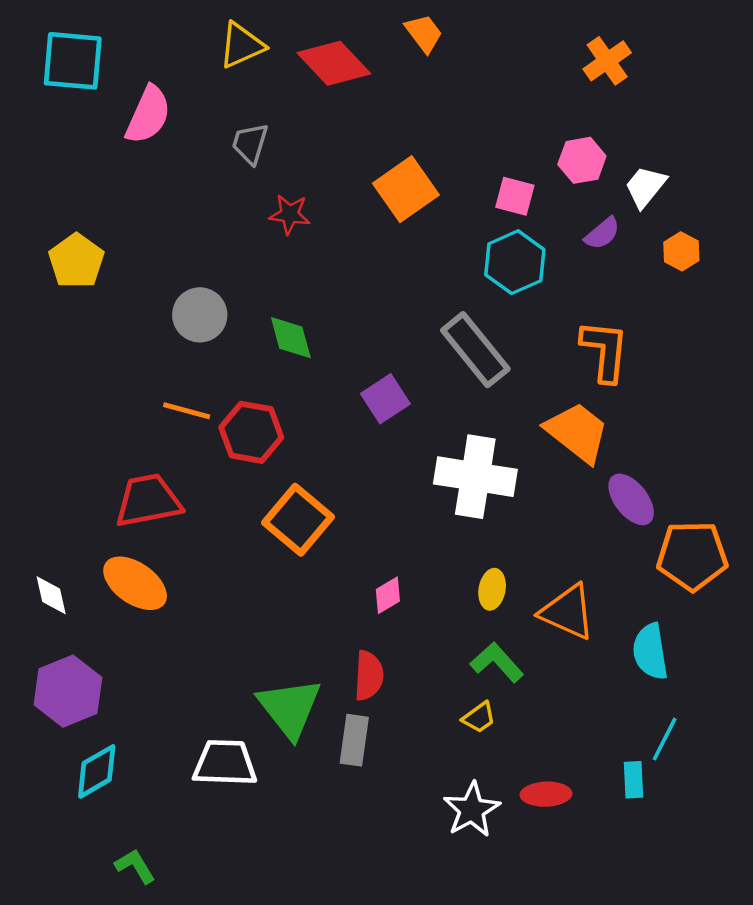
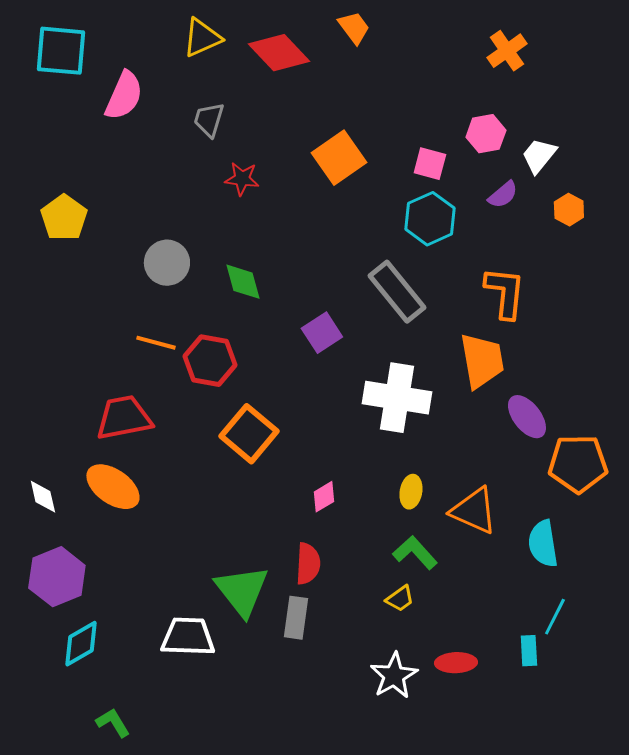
orange trapezoid: (577, 432) -> (482, 361), turned 42

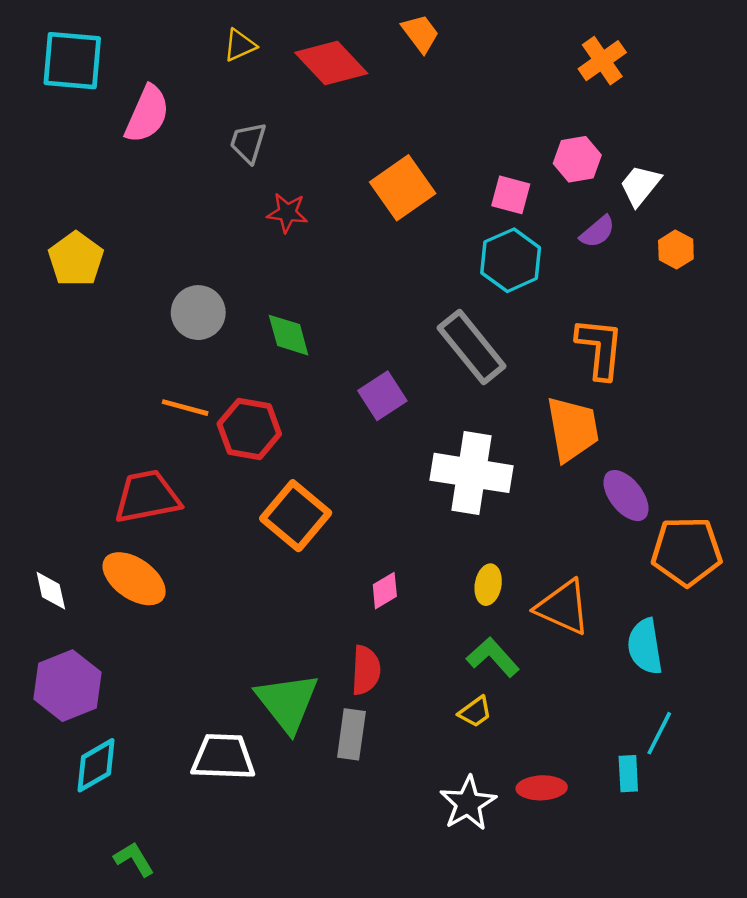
yellow triangle: (202, 38) -> (240, 45), size x0.7

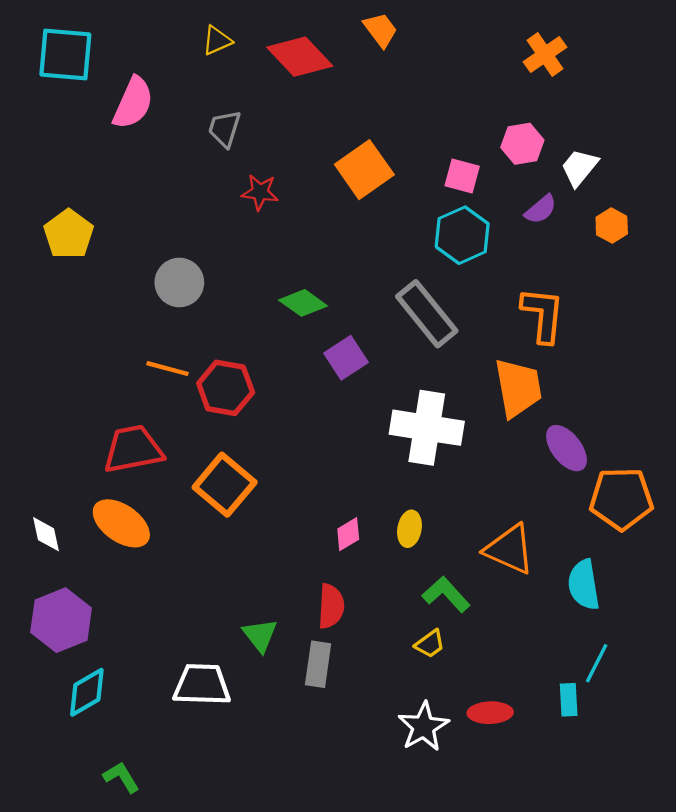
green diamond: (289, 335) -> (303, 303), moved, turned -39
orange square: (296, 516) -> (225, 485), moved
yellow ellipse: (488, 585) -> (409, 529), moved
green triangle: (287, 702) -> (260, 635), size x0.6

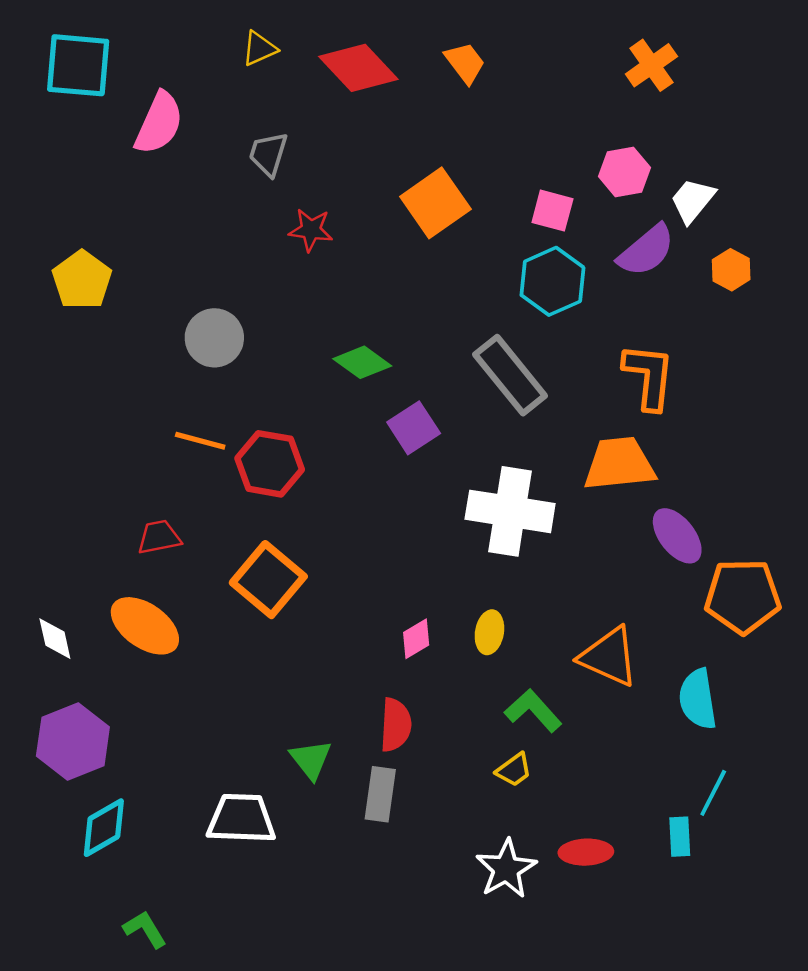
orange trapezoid: (380, 30) -> (465, 63), moved
purple semicircle: (541, 209) -> (646, 250), size x1.5
orange trapezoid: (518, 388) -> (619, 464), turned -86
red trapezoid: (133, 449) -> (159, 537), size x0.6

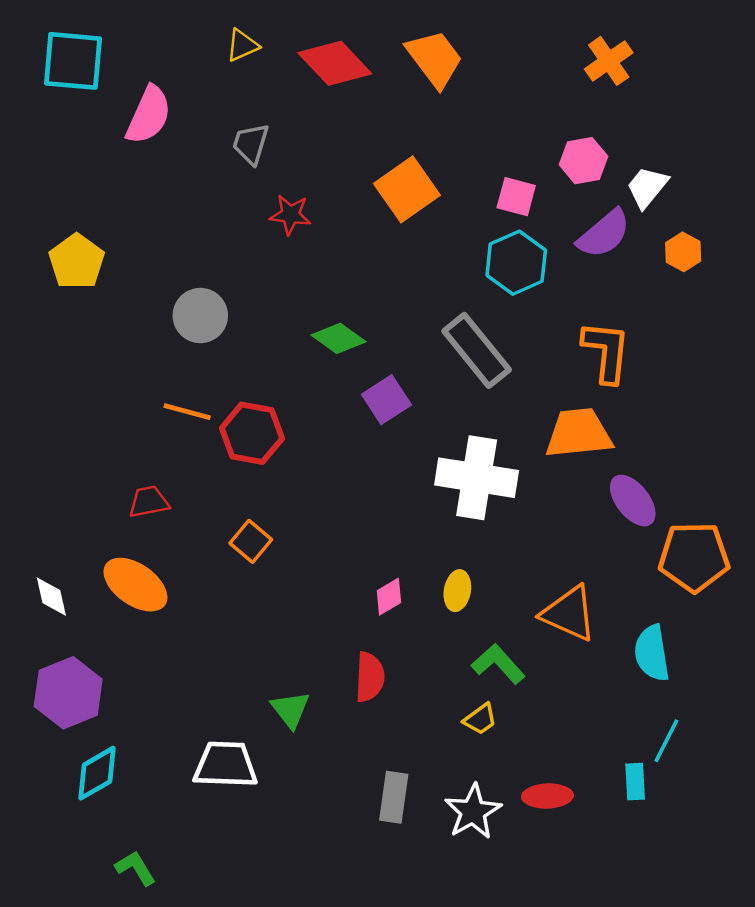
orange trapezoid: (465, 63) -> (435, 59), size x1.5
orange square: (268, 580) -> (251, 541), size x0.6
gray rectangle: (380, 794) -> (394, 797), moved

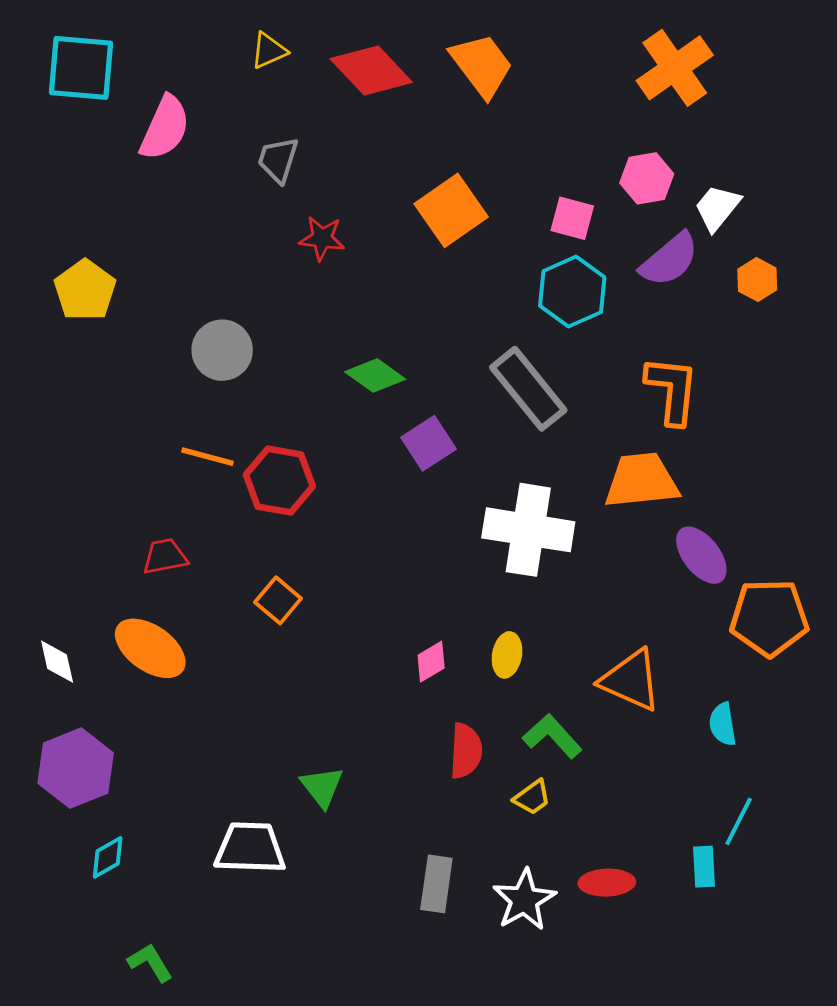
orange cross: (609, 61) -> (675, 68), size x1.4
cyan semicircle: (652, 653) -> (723, 724), size x0.7
red semicircle: (370, 677) -> (466, 751), moved
cyan diamond: (97, 773) -> (108, 857), size x0.7

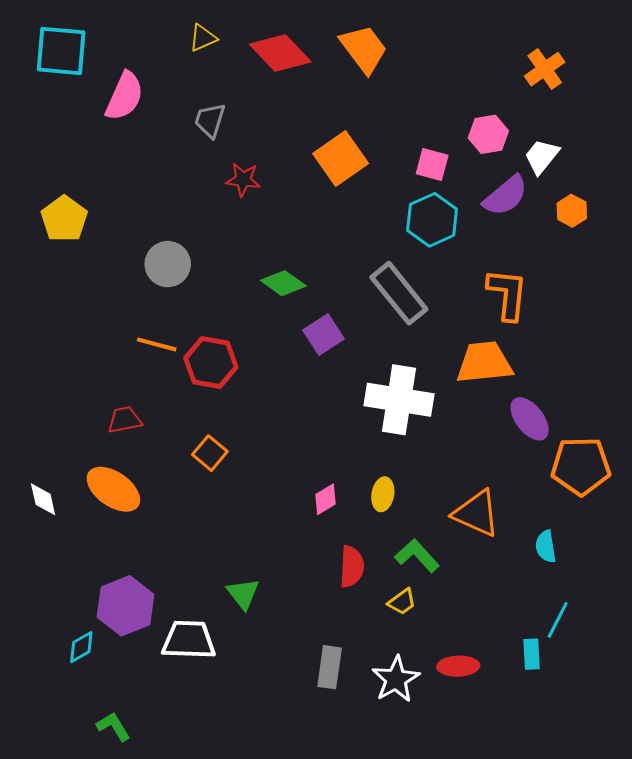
orange cross: (675, 68) -> (545, 69), moved, size x0.7
purple hexagon: (76, 768) -> (125, 606), moved

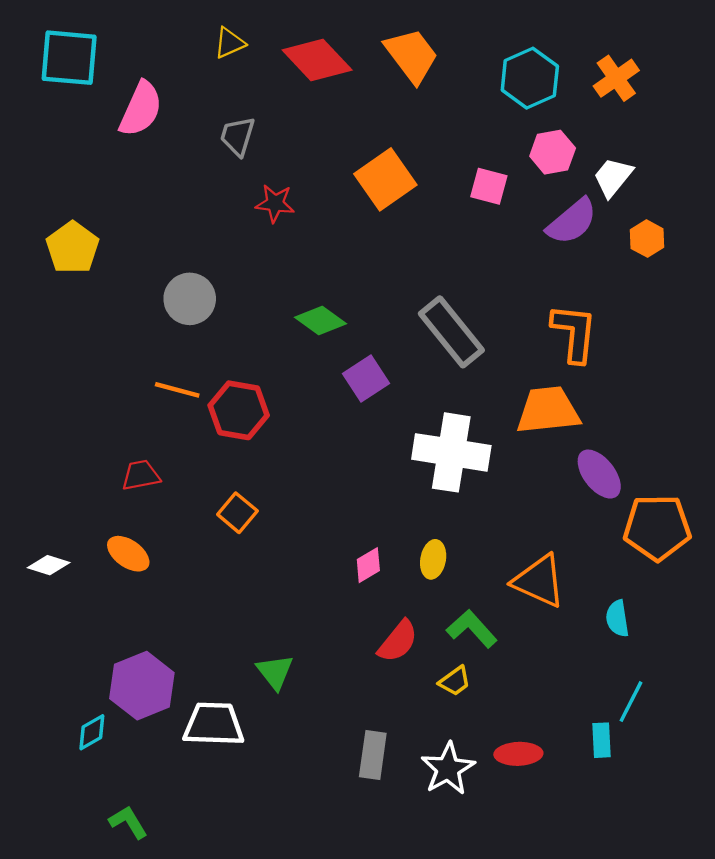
cyan hexagon: (432, 220) -> (530, 78), moved
orange ellipse: (113, 489) -> (128, 554), size x0.7
white diamond: (43, 499) -> (49, 565), turned -60
red semicircle: (352, 567) -> (398, 641), turned 36

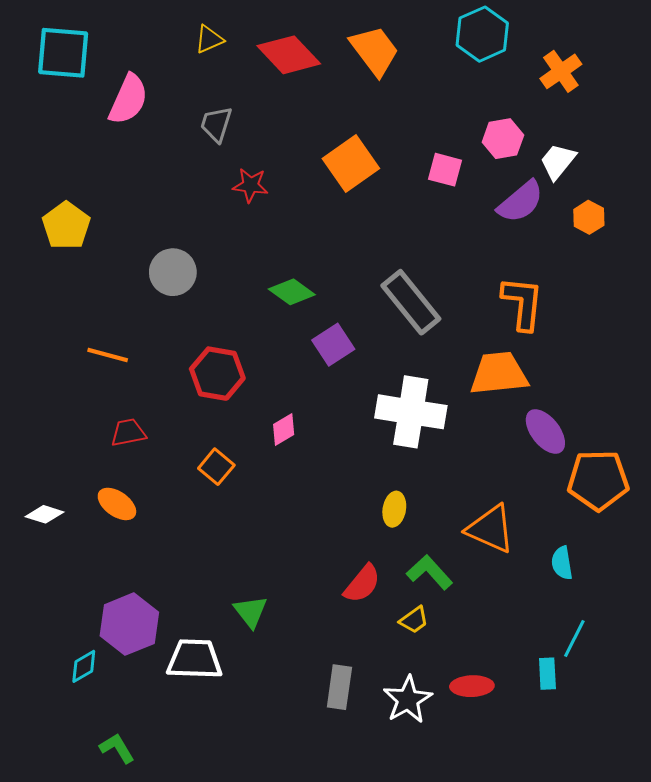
cyan hexagon: (530, 78) -> (482, 34), moved
orange line: (177, 390) -> (108, 355), moved
pink diamond: (368, 565) -> (284, 429), moved

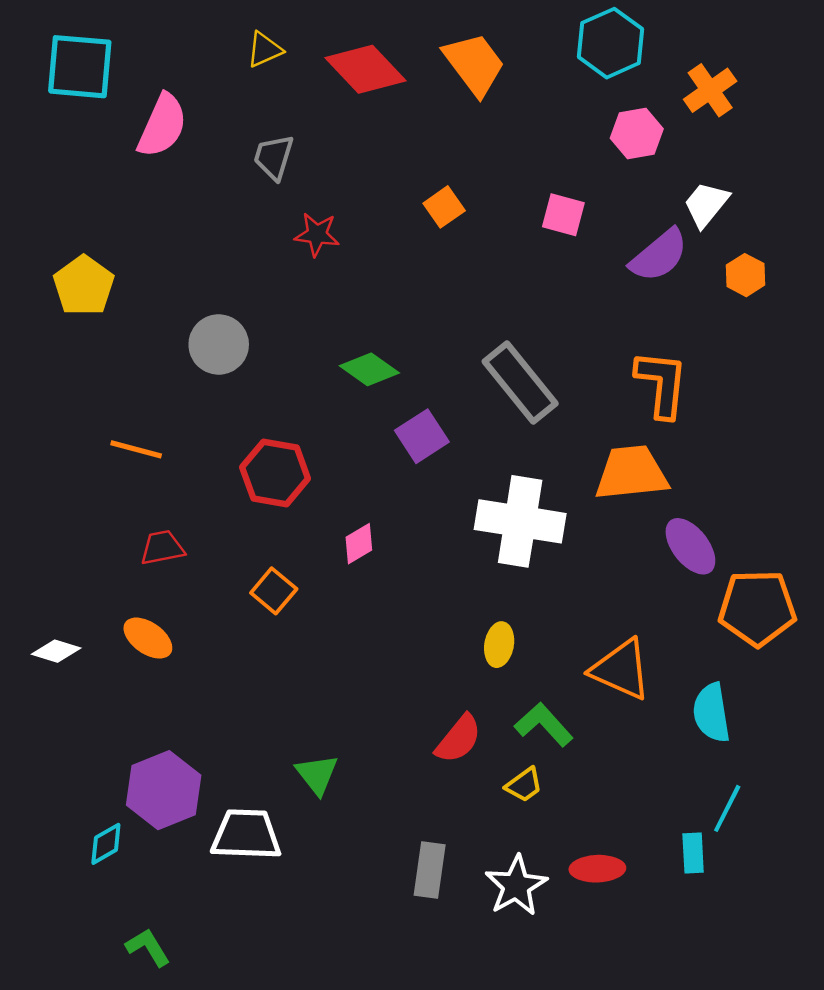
pink hexagon: (503, 139) -> (637, 133), moved
orange square: (351, 163) -> (444, 207), size x0.6
cyan semicircle: (562, 563) -> (711, 713), size x1.4

